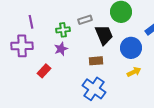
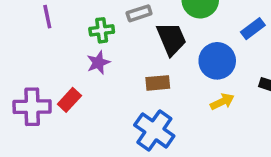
purple cross: (22, 46) -> (32, 107), moved

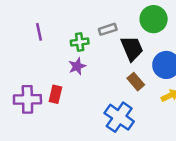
brown rectangle: (158, 83) -> (136, 82), moved, turned 54
red rectangle: (69, 100) -> (55, 94), turned -30

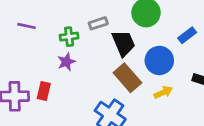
purple line: (39, 32) -> (27, 26), turned -66
brown rectangle: (136, 82) -> (127, 78), size x1.5

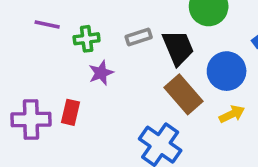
gray rectangle: (98, 23) -> (139, 37), moved
green cross: (69, 37) -> (87, 39), moved

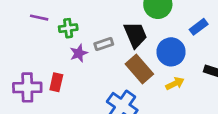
gray rectangle: (139, 37) -> (104, 44), moved

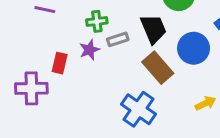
green cross: (68, 28) -> (97, 21), moved
red rectangle: (56, 82) -> (60, 63), moved
yellow arrow: (175, 84) -> (205, 103), moved

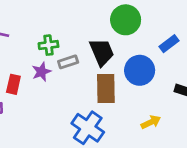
brown rectangle: (158, 68) -> (106, 89), turned 40

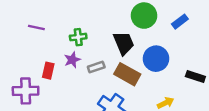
blue rectangle: (169, 44) -> (180, 22), moved
gray rectangle: (68, 62) -> (96, 67), moved
brown rectangle: (106, 89) -> (127, 74), turned -60

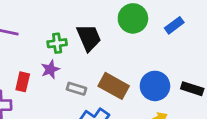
black trapezoid: (124, 43) -> (89, 38), moved
blue circle: (156, 59) -> (155, 86), moved
gray rectangle: (96, 67) -> (76, 89), moved, turned 35

